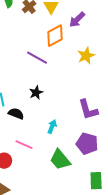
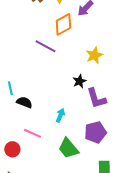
yellow star: (86, 56) -> (94, 55), moved
black star: (36, 93) -> (79, 81), moved
purple pentagon: (87, 144) -> (95, 132), turned -30

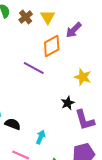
yellow star: (94, 55) -> (83, 77), turned -30
cyan arrow: (60, 115) -> (41, 137), moved

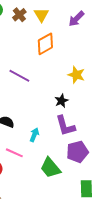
purple arrow: (74, 30) -> (76, 19), moved
purple line: (34, 68) -> (19, 76), moved
purple L-shape: (85, 120) -> (65, 126), moved

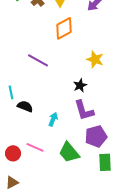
pink line: (14, 153) -> (35, 147), moved
green rectangle: (86, 189) -> (105, 162), moved

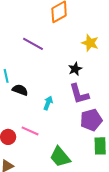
green trapezoid: (69, 152) -> (60, 157), moved

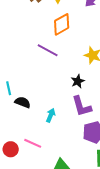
purple line: (33, 44) -> (48, 50), moved

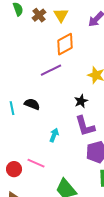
purple line: (48, 50) -> (51, 70), turned -55
black semicircle: (23, 102) -> (32, 104), moved

